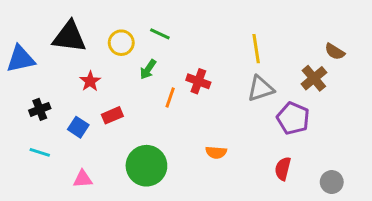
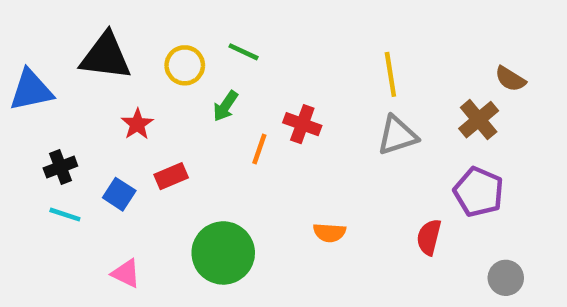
purple pentagon: (293, 118) -> (479, 192), moved
cyan line: (40, 152) -> (65, 215), moved
red semicircle: (283, 169) -> (429, 237), moved
pink triangle: (83, 179) -> (126, 273), turned 30

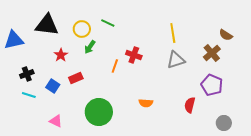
green arrow: (225, 106) -> (90, 47), moved

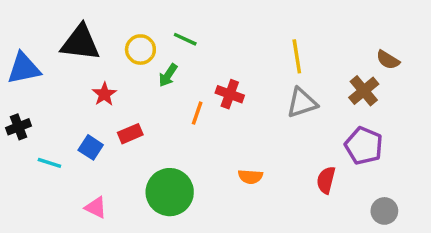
green arrow: (90, 47) -> (168, 75), moved
black cross: (27, 74) -> (19, 127), moved

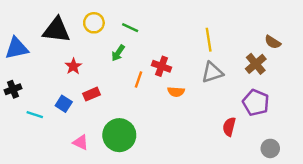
yellow circle: (140, 50) -> (94, 23), moved
orange semicircle: (250, 177) -> (176, 92), moved
pink triangle: (96, 208) -> (81, 142), moved

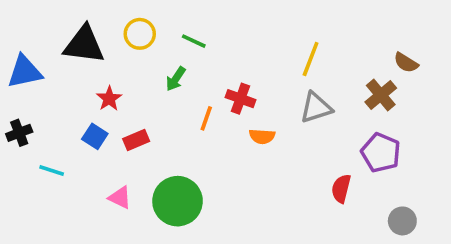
yellow line: (209, 40) -> (311, 59), turned 30
blue square: (64, 104) -> (95, 136), moved
pink triangle: (81, 142) -> (120, 198), moved

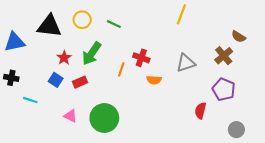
yellow line: (311, 59) -> (181, 14), moved
green arrow: (176, 79) -> (92, 54), moved, size x1.6
black cross: (19, 133) -> (11, 78), turned 32

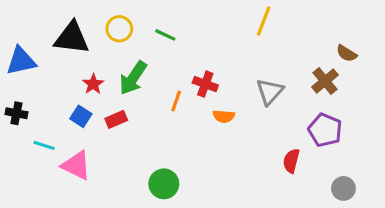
gray triangle: (186, 63) -> (270, 92), turned -30
pink triangle: (70, 116) -> (76, 165), moved, size x1.5
green circle: (104, 118) -> (164, 184), moved, size x0.7

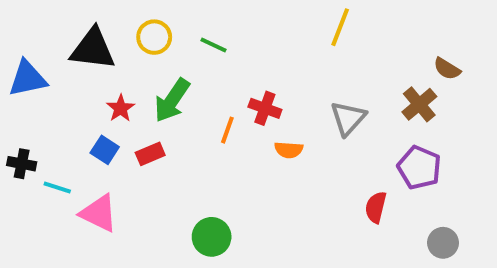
black cross: (16, 113) -> (22, 164), moved

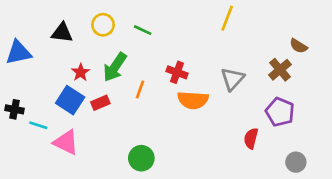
black triangle: (93, 49) -> (62, 33), size x0.7
orange line: (227, 130) -> (140, 90), moved
blue square: (105, 150) -> (70, 100), size x1.5
orange semicircle: (289, 150) -> (193, 100), size x1.6

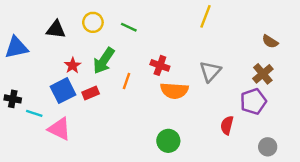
brown cross: (280, 70) -> (263, 74), moved
blue square: (70, 100) -> (63, 91), turned 30
purple pentagon: (280, 112) -> (253, 101), turned 30
green circle: (141, 158) -> (168, 141), moved

